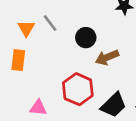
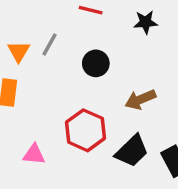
gray line: (50, 23) -> (49, 45), turned 66
brown arrow: (107, 57) -> (140, 99), moved

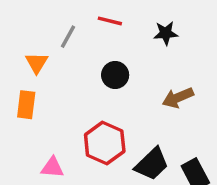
gray line: (49, 45) -> (68, 37), moved
brown arrow: (140, 99) -> (178, 98), moved

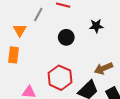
black star: (166, 33) -> (96, 26), moved
brown arrow: (178, 98) -> (104, 68), moved

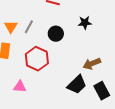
gray line: (38, 15) -> (29, 27), moved
red hexagon: (60, 78) -> (37, 59), moved

